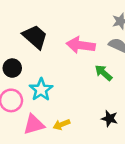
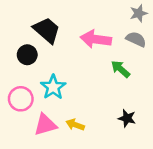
black circle: (12, 68) -> (27, 55), moved
yellow arrow: (61, 124) -> (75, 125), turned 42

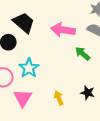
pink triangle: (45, 125) -> (23, 98), turned -42
yellow arrow: (75, 125) -> (59, 98), moved, turned 48

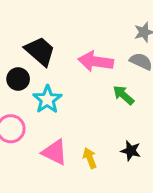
cyan star: (29, 68) -> (47, 99), moved
pink triangle: (23, 98) -> (55, 152), moved, turned -36

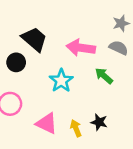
cyan star: (47, 99) -> (61, 81), moved
black star: (131, 151) -> (99, 122), moved

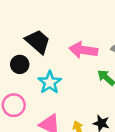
cyan star: (61, 81) -> (50, 82), moved

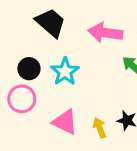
black circle: (20, 64) -> (29, 69), moved

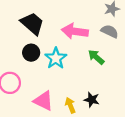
black circle: (29, 69) -> (31, 53), moved
cyan star: (65, 72) -> (56, 58), moved

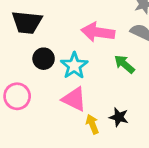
black trapezoid: (32, 23) -> (27, 22), moved, turned 145
pink triangle: (43, 101) -> (74, 99), moved

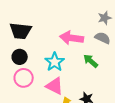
black circle: (44, 59) -> (20, 57), moved
pink circle: (17, 96) -> (24, 78), moved

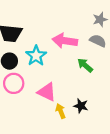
cyan star: (55, 62) -> (36, 56), moved

